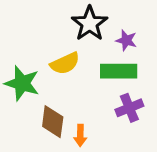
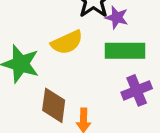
purple star: (126, 40) -> (117, 17), moved

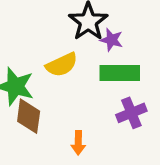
brown diamond: (54, 105) -> (29, 116), moved

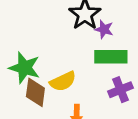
yellow semicircle: (62, 65) -> (63, 81), moved

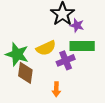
yellow semicircle: (63, 81) -> (46, 48), moved
purple cross: (120, 90) -> (66, 60), moved

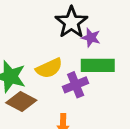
brown diamond: (25, 73) -> (21, 102), turned -70

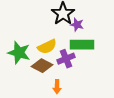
brown diamond: (21, 102) -> (42, 66), moved

